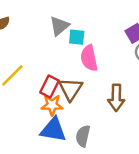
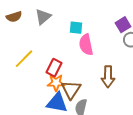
gray triangle: (59, 26) -> (43, 17), moved
brown triangle: (71, 89) -> (71, 90), moved

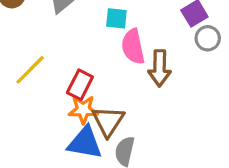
brown arrow: (108, 77) -> (160, 68), moved

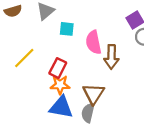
cyan square: (116, 18) -> (67, 29), moved
brown triangle: (108, 121) -> (94, 94), moved

